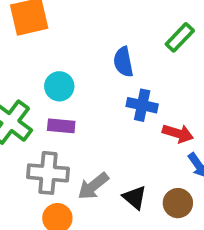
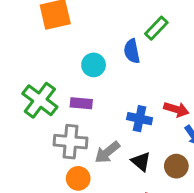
green rectangle: (180, 37) -> (156, 28), moved
cyan circle: (59, 86) -> (94, 65), moved
blue cross: (142, 105) -> (140, 119), moved

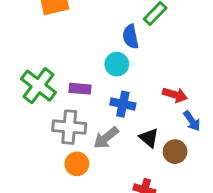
cyan circle: (94, 65) -> (117, 64), moved
blue cross: (140, 119) -> (123, 104), moved
black triangle: (141, 162) -> (149, 138), moved

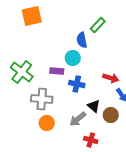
purple rectangle: (80, 89) -> (57, 71), moved
gray arrow: (106, 138) -> (78, 119), moved

